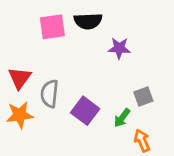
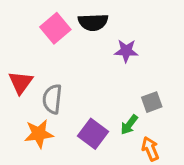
pink square: (52, 27) -> (55, 28), turned -32
purple square: (85, 111) -> (93, 134), moved
orange star: (20, 115) -> (39, 134), moved

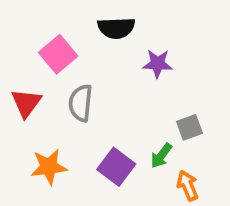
pink square: (55, 28) -> (58, 54), moved
gray semicircle: (52, 99) -> (81, 103), moved

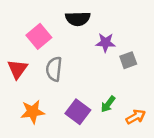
gray square: (189, 127) -> (128, 60), moved
orange arrow: (188, 186) -> (136, 117), moved, turned 84

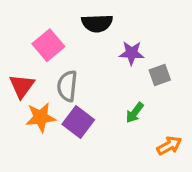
green arrow: (108, 104) -> (135, 113), moved
orange star: (33, 112) -> (41, 117), moved
purple square: (78, 112) -> (78, 122), moved

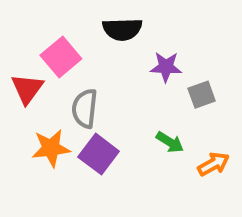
red triangle: (22, 86) -> (27, 89), moved
green arrow: (135, 113) -> (170, 142), turned -95
orange arrow: (169, 146) -> (213, 164), moved

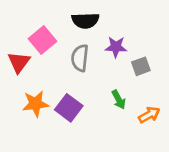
gray semicircle: (85, 108) -> (80, 58), moved
green arrow: (170, 142) -> (119, 100), turned 30

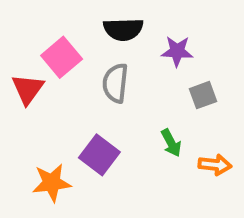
purple star: (116, 47) -> (177, 51), moved
orange star: (36, 104) -> (52, 183), moved
orange arrow: (149, 115) -> (215, 165), turned 35

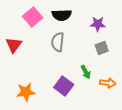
purple star: (177, 51) -> (98, 24), moved
pink square: (62, 57) -> (33, 17), moved
purple square: (99, 155) -> (64, 86), moved

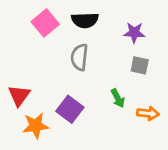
red triangle: (14, 45) -> (19, 96), moved
gray square: (102, 48) -> (140, 65), turned 32
purple square: (64, 86) -> (70, 109), moved

